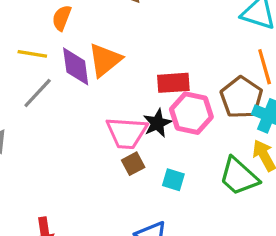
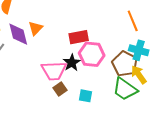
orange triangle: (105, 60) -> (36, 28), size x0.7
brown pentagon: (241, 97) -> (125, 64), moved

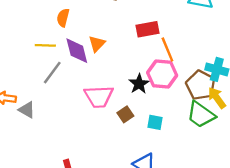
orange line: (133, 21) -> (167, 49), moved
red rectangle: (79, 37) -> (148, 29), moved
pink trapezoid: (54, 71) -> (99, 96), moved

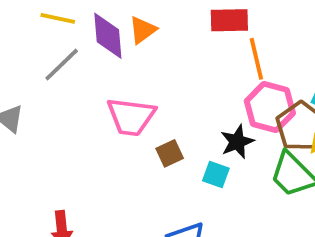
pink hexagon: (162, 74) -> (270, 107), moved
black star: (139, 84) -> (237, 142), moved

